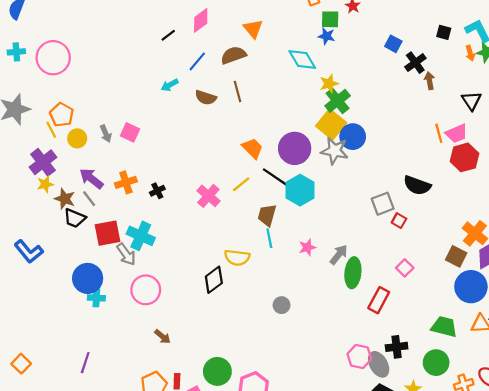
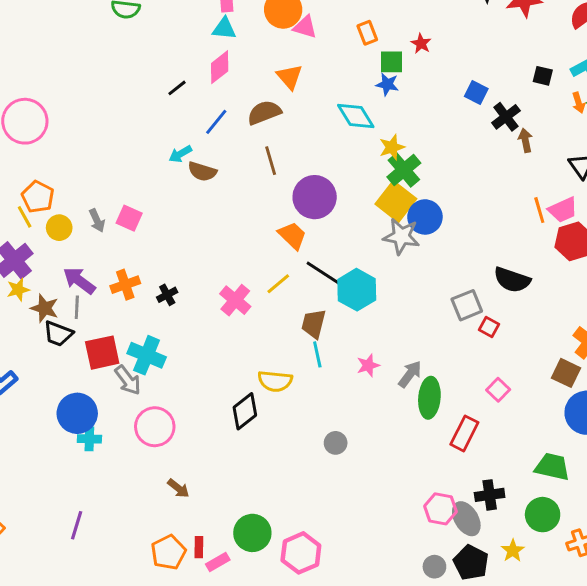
brown semicircle: (206, 98) -> (202, 171), moved
purple circle: (295, 148) -> (315, 197), moved
gray line: (89, 199) -> (77, 307), turned 42

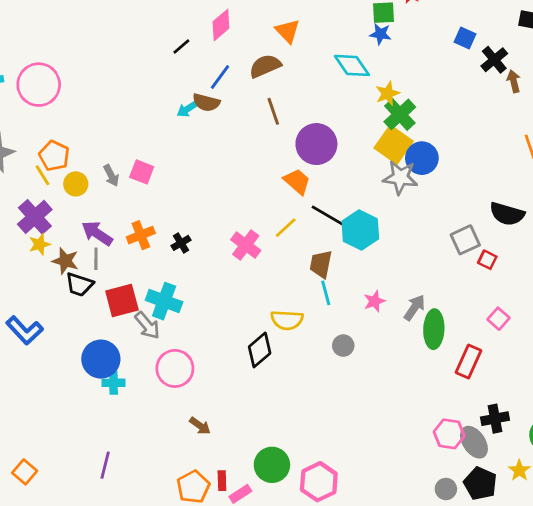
brown semicircle: (202, 171) -> (206, 102), moved
gray circle: (336, 443) -> (343, 346), moved

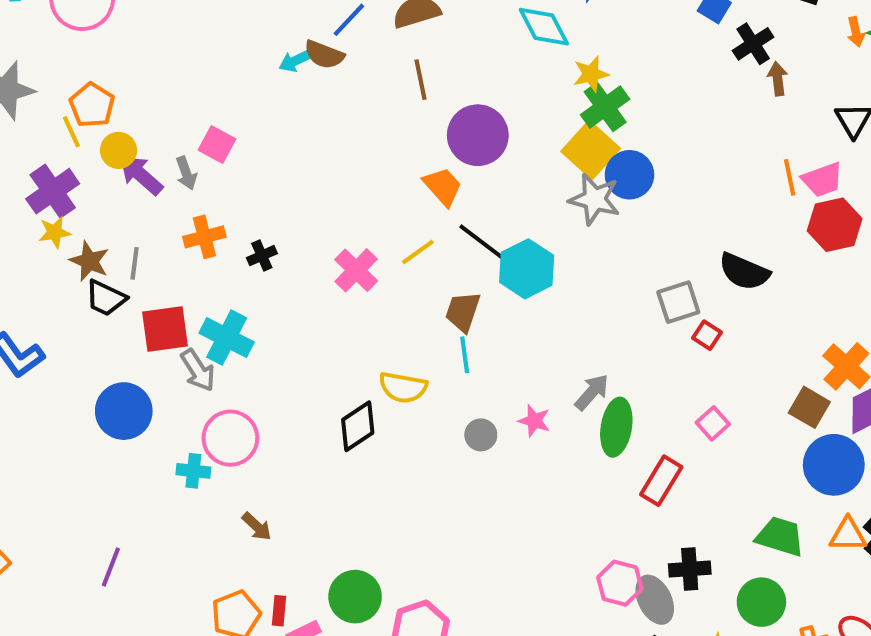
gray arrow: (111, 176) -> (186, 173), moved
purple arrow: (97, 233) -> (141, 175), moved
pink star: (374, 301) -> (534, 421), moved, turned 30
cyan cross: (114, 383) -> (193, 471), moved

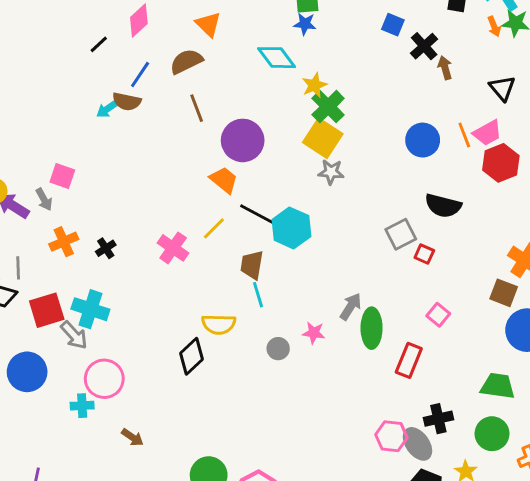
blue circle: (630, 175) -> (423, 140), moved
gray star: (595, 199) -> (331, 172), size x0.7

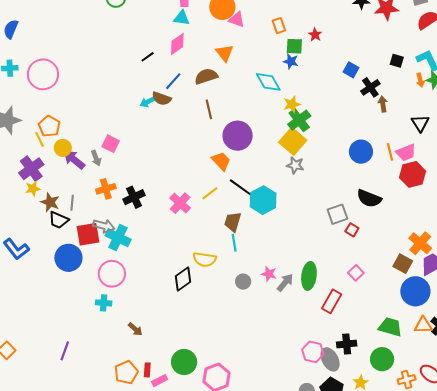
black cross: (106, 248) -> (134, 197), size x1.5
gray arrow: (351, 307) -> (285, 283), moved
gray arrow: (74, 335) -> (104, 226), moved, turned -40
blue circle: (27, 372) -> (68, 258), moved
pink circle: (104, 379) -> (112, 274), moved

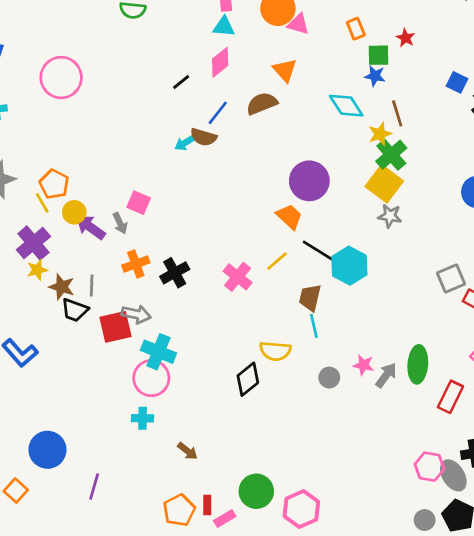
pink circle: (43, 74) -> (61, 78), moved
brown line: (209, 109) -> (397, 113), moved
cyan cross: (118, 238) -> (158, 352), moved
blue circle: (68, 258) -> (47, 450), moved

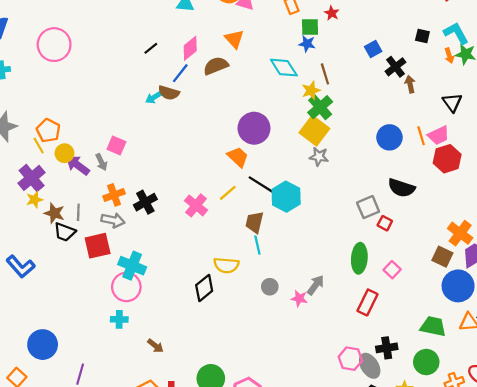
pink diamond: (220, 62) -> (190, 48), moved
blue square: (457, 82) -> (373, 49), turned 35
gray arrow: (136, 314) -> (113, 220), moved
green ellipse: (418, 364) -> (359, 258), moved
pink star: (363, 365) -> (299, 298), moved

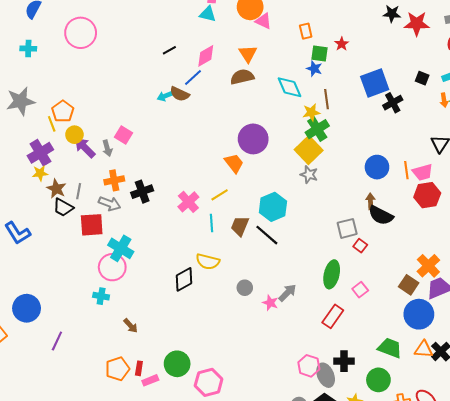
blue square: (373, 49) -> (375, 83), size x1.8
brown semicircle: (216, 66) -> (242, 77), moved
brown arrow: (410, 84) -> (370, 201), moved
black line: (261, 185) -> (267, 235), moved
cyan line: (257, 245) -> (211, 223), moved

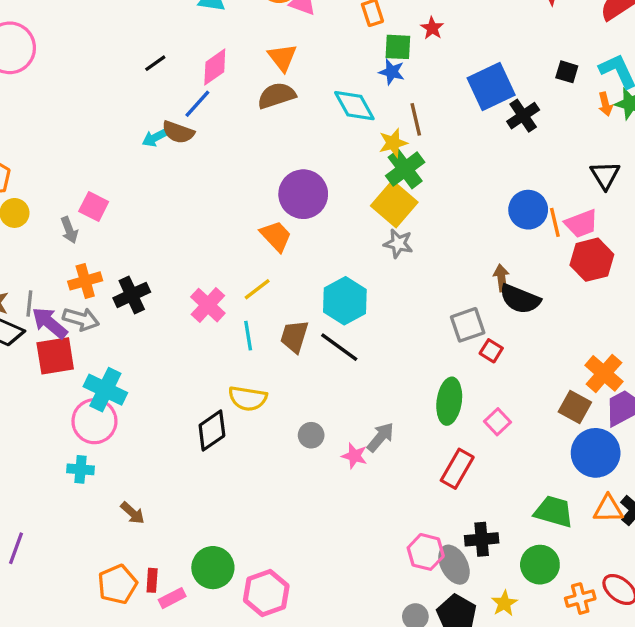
purple arrow: (85, 148) -> (50, 323), moved
blue circle: (377, 167) -> (528, 210), moved

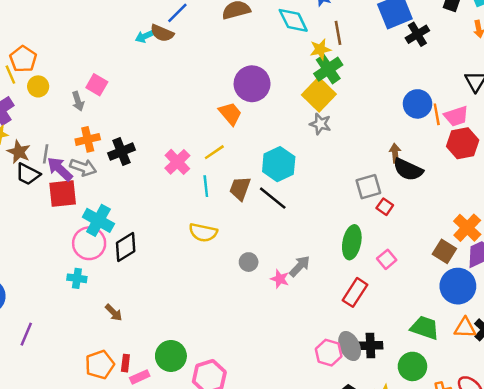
black diamond: (212, 430) -> (126, 247), moved
gray ellipse: (454, 565) -> (350, 346), moved

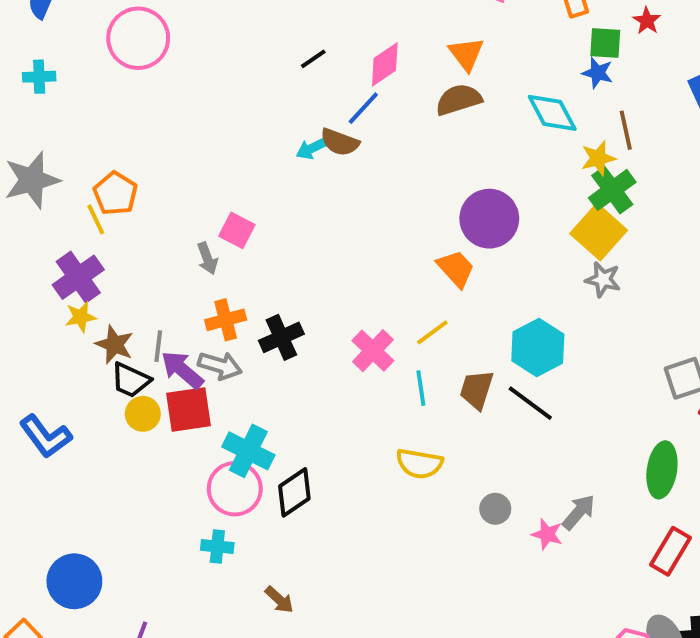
yellow circle: (38, 86) -> (143, 414), moved

